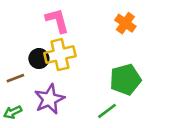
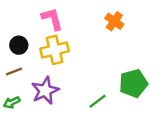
black circle: (39, 59) -> (19, 45), moved
green pentagon: (125, 79) -> (133, 83), moved

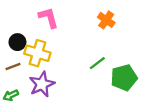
yellow cross: (55, 50) -> (37, 53), moved, turned 30
green line: (98, 101) -> (97, 63), moved

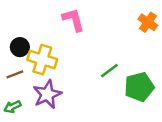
pink L-shape: (49, 18) -> (73, 20), moved
orange cross: (106, 20) -> (148, 22), moved

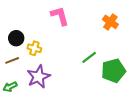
orange cross: (148, 22) -> (110, 22), moved
yellow cross: (42, 60) -> (34, 48), size x0.6

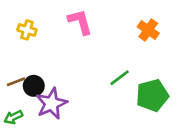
black circle: (16, 38) -> (34, 86), moved
yellow cross: (34, 48) -> (27, 30), moved

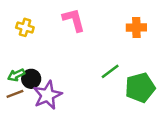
orange cross: (148, 30) -> (136, 27), turned -36
brown line: (16, 82) -> (15, 94), moved
green arrow: (13, 117) -> (16, 75), moved

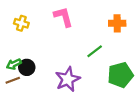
green line: (110, 71) -> (95, 51), moved
purple star: (47, 95) -> (68, 79), moved

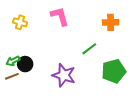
purple star: (68, 79) -> (64, 75), turned -30

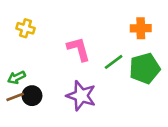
pink L-shape: (60, 16) -> (79, 49), moved
black circle: (25, 64) -> (32, 96), moved
green pentagon: (114, 71) -> (145, 68), moved

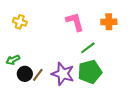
pink L-shape: (79, 49) -> (75, 22), moved
green pentagon: (145, 68) -> (90, 72), moved
brown line: (15, 97) -> (38, 75), moved, turned -32

